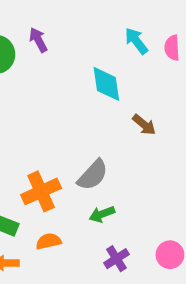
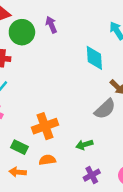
gray semicircle: (93, 175) -> (105, 109), moved

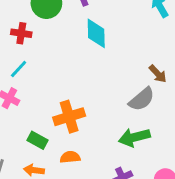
cyan diamond: (94, 58) -> (96, 33), moved
green arrow: (84, 145) -> (134, 137), moved, size x1.5

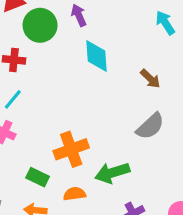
brown arrow: (158, 74) -> (150, 79), moved
green arrow: (134, 137) -> (112, 173), moved

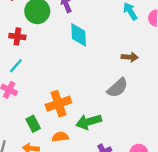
brown arrow: (150, 79) -> (130, 57), moved, turned -42
green rectangle: (38, 177) -> (33, 124), turned 35

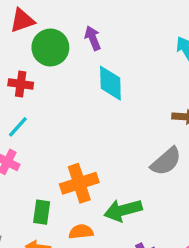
green rectangle: (33, 124) -> (42, 212), turned 35

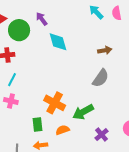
orange cross: (79, 183) -> (55, 103), turned -30

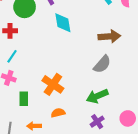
brown arrow: (105, 50) -> (109, 36), size x1.5
green arrow: (83, 112) -> (97, 96), moved
green rectangle: (37, 124) -> (24, 99), moved

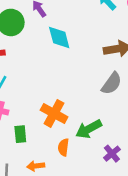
green arrow: (97, 96) -> (89, 129), moved
orange semicircle: (58, 113) -> (63, 147), turned -64

